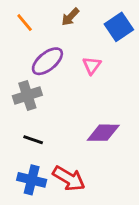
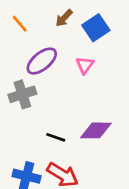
blue square: (119, 27) -> (96, 28), moved
black line: (33, 140) -> (56, 137), moved

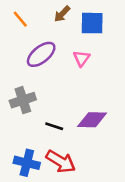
blue square: (96, 28) -> (92, 23), turned 35
gray cross: (22, 94) -> (23, 100), moved

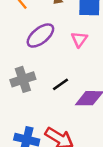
black line: (54, 126) -> (61, 84), moved, turned -54

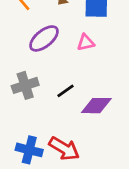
pink triangle: (79, 39) -> (86, 42), turned 42

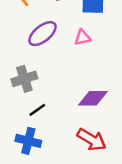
black line: (65, 91) -> (37, 110), moved
red arrow: (64, 149) -> (92, 140), moved

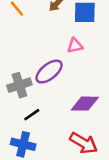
purple ellipse: (43, 34) -> (49, 72), moved

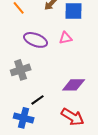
purple ellipse: (49, 72) -> (36, 40), moved, turned 60
black line: (32, 115) -> (38, 100), moved

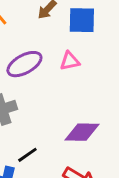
purple ellipse: (36, 40) -> (24, 64), turned -50

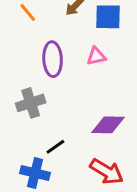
purple ellipse: (24, 64) -> (53, 59), turned -64

